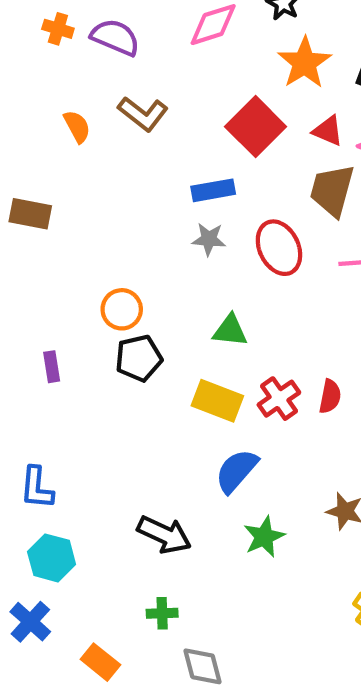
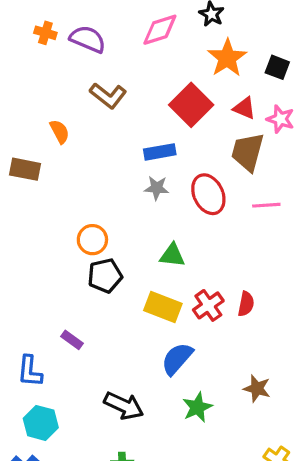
orange semicircle: (77, 127) -> (60, 132), moved
purple rectangle: (52, 367) -> (72, 340), moved, turned -45

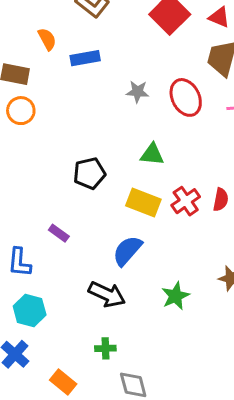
blue rectangle: (160, 152) -> (85, 58), moved
orange circle: (92, 240) -> (21, 111), moved
blue semicircle: (177, 359) -> (127, 251), moved

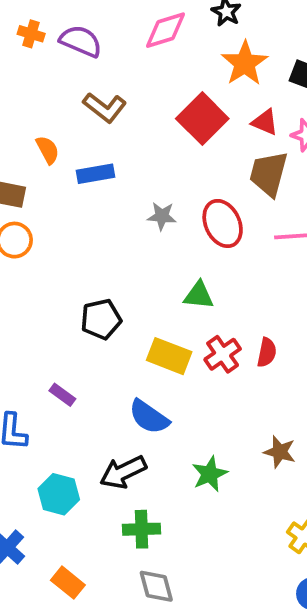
green triangle: (152, 154) -> (199, 295), moved
blue semicircle: (127, 251) -> (149, 417), turned -96
black arrow: (107, 294) -> (123, 472), turned 129
cyan hexagon: (30, 310) -> (59, 494), moved
green cross: (105, 348) -> (142, 529), moved, size x1.4

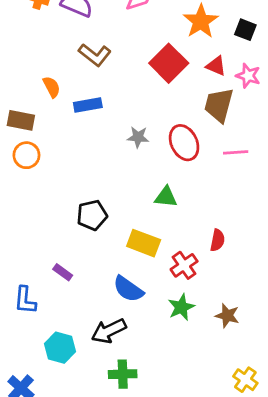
red cross: (223, 354) -> (184, 265), moved
green star: (210, 474) -> (181, 307), moved

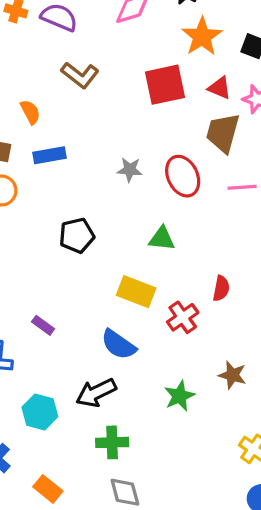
red square: (169, 63) -> (165, 85), turned 33
blue rectangle: (88, 105) -> (50, 155), moved
black pentagon: (92, 215) -> (77, 235), moved
green star: (181, 307) -> (179, 396), moved

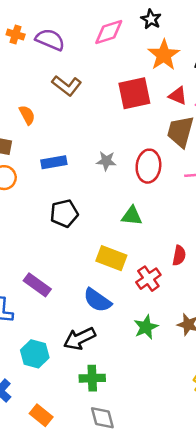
blue rectangle: (50, 155) -> (54, 162), moved
red ellipse: (183, 176) -> (148, 166), turned 32
purple rectangle: (43, 325) -> (37, 285), size x1.5
green star: (179, 396) -> (146, 327), moved

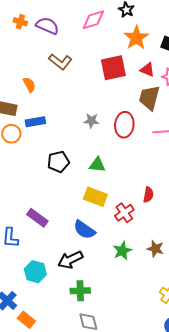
blue rectangle: (54, 162) -> (35, 122), moved
green triangle: (132, 216) -> (97, 165), moved
orange rectangle: (41, 415) -> (26, 320), moved

